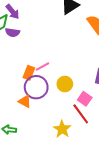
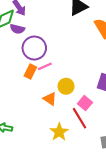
purple circle: (36, 87) -> (34, 48), moved
orange triangle: (25, 101) -> (50, 99), moved

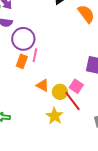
pink line: (45, 66) -> (35, 55), turned -48
yellow circle: (66, 86) -> (60, 92), moved

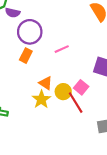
pink line: (35, 55) -> (62, 49), moved, turned 48
yellow star: (55, 116) -> (41, 99), moved

